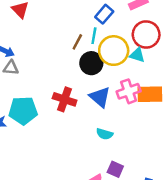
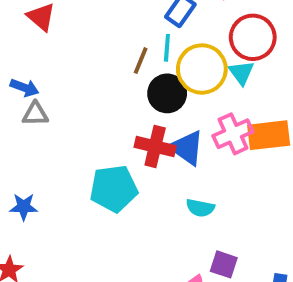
cyan triangle: (137, 55) -> (241, 73), turned 42
red cross: (65, 99) -> (155, 147), moved
cyan pentagon: (23, 111) -> (114, 189), moved

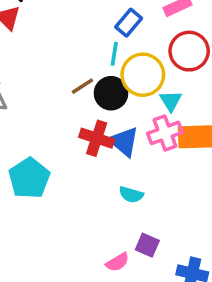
brown line: (141, 61) -> (82, 86), moved, turned 30
cyan triangle: (241, 73) -> (171, 101), moved
cyan pentagon: (114, 189) -> (29, 178), moved, turned -30

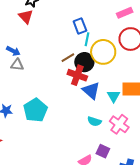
blue rectangle: (129, 23) -> (80, 26), moved, turned -63
cyan triangle: (171, 101) -> (114, 96), moved
pink cross: (165, 133) -> (119, 124), moved, turned -36
red cross: (97, 138) -> (77, 75), moved

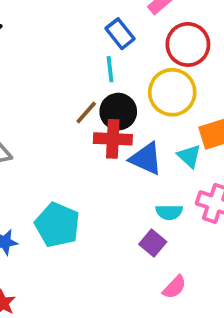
blue rectangle: (80, 26) -> (120, 34), moved
yellow circle: (103, 52) -> (172, 92), moved
purple square: (103, 151) -> (153, 243), moved, turned 32

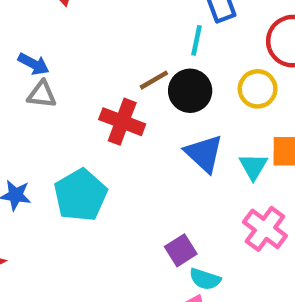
yellow circle: (172, 92) -> (258, 89), size x0.7
red cross: (113, 139) -> (122, 122), moved
cyan semicircle: (169, 212) -> (205, 279), moved

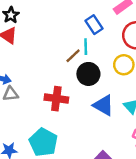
brown line: (154, 80) -> (73, 56), moved

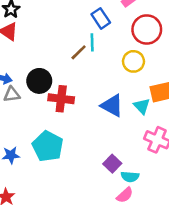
black circle: (88, 74) -> (39, 81), moved

